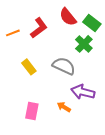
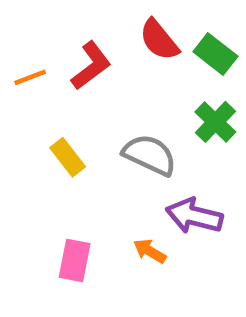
green cross: (84, 44) -> (215, 122), moved

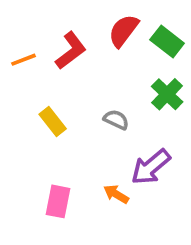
red semicircle: (159, 40) -> (123, 31), turned 76
gray semicircle: (150, 155) -> (116, 120), size x0.6
purple arrow: (194, 216) -> (151, 167), turned -54

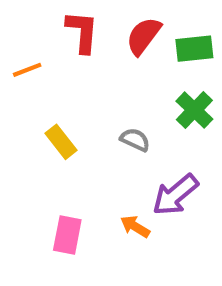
green rectangle: (167, 42) -> (194, 49), turned -44
red L-shape: (71, 51) -> (82, 32), moved, turned -48

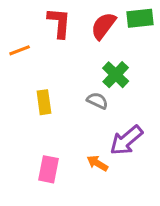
green rectangle: (194, 49) -> (140, 18), moved
green cross: (194, 110) -> (116, 75), moved
yellow rectangle: (61, 142) -> (44, 102), turned 30

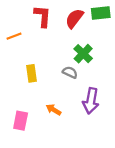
purple arrow: (126, 140) -> (91, 101), turned -40
orange arrow: (97, 163) -> (54, 110), moved
pink rectangle: (49, 169) -> (21, 121), moved

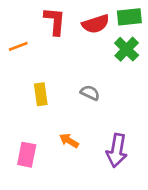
red semicircle: (74, 18) -> (96, 24), turned -145
green cross: (83, 54) -> (127, 49), moved
purple arrow: (91, 101) -> (117, 150), moved

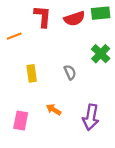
green cross: (127, 49) -> (101, 54), moved
gray semicircle: (90, 93) -> (70, 72), turned 40

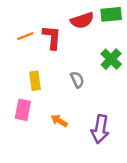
red L-shape: (43, 16) -> (52, 37), moved
orange line: (14, 36) -> (25, 36), moved
pink rectangle: (21, 120) -> (23, 110), moved

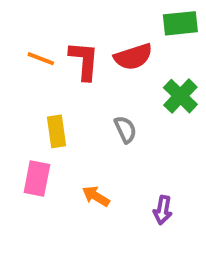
red semicircle: (82, 20) -> (133, 57), moved
orange line: (25, 36) -> (41, 59), turned 42
purple arrow: (100, 129) -> (163, 210), size x0.6

